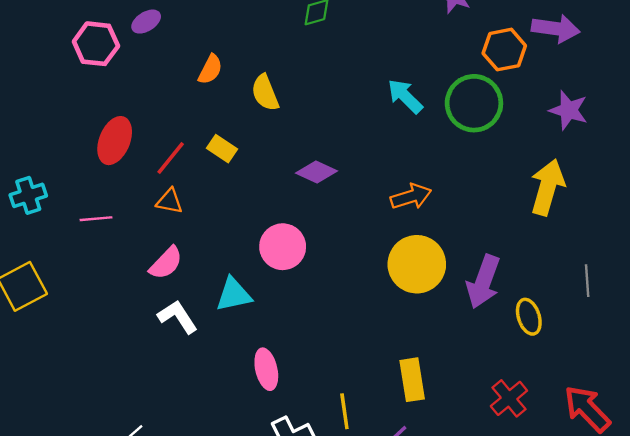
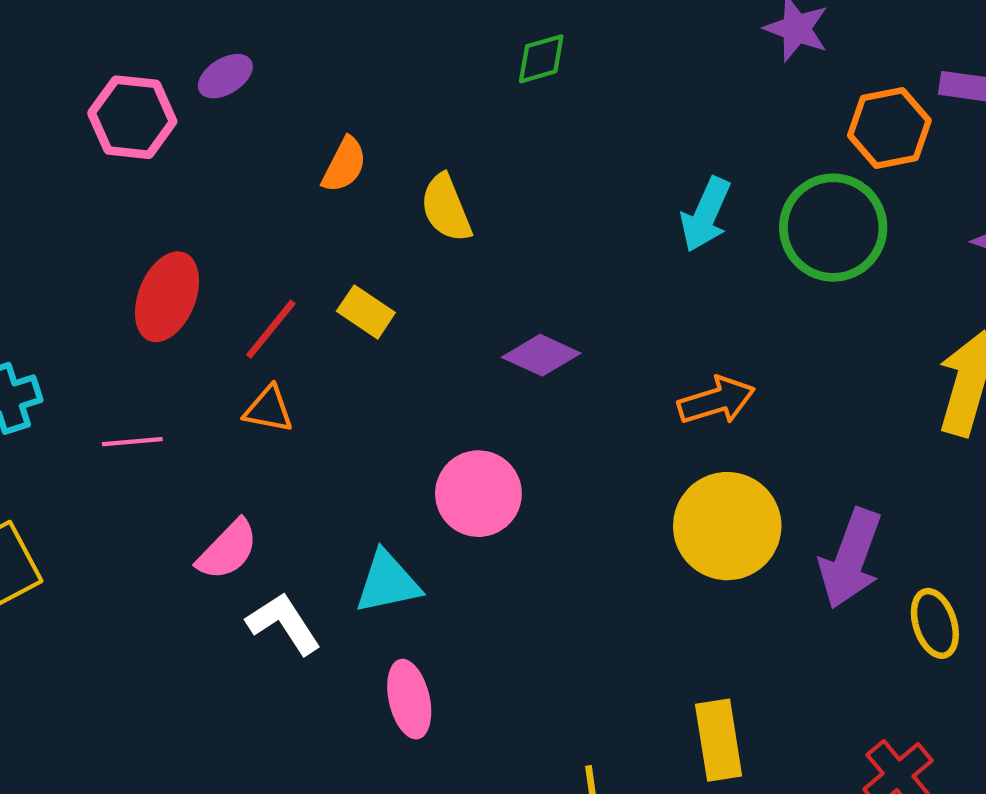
cyan arrow: (405, 96) -> (706, 215), turned -111
pink semicircle: (166, 263) -> (228, 550), moved
pink ellipse: (266, 369) -> (409, 699), moved

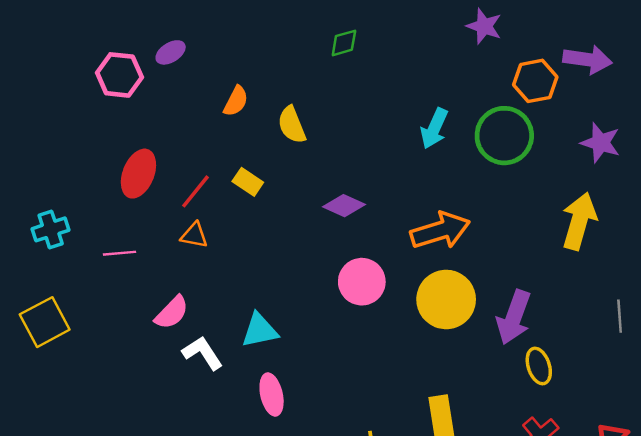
orange arrow: (716, 401) -> (440, 231), size x1.4
pink circle: (478, 494) -> (362, 282), moved
yellow ellipse: (935, 623) -> (539, 366), moved

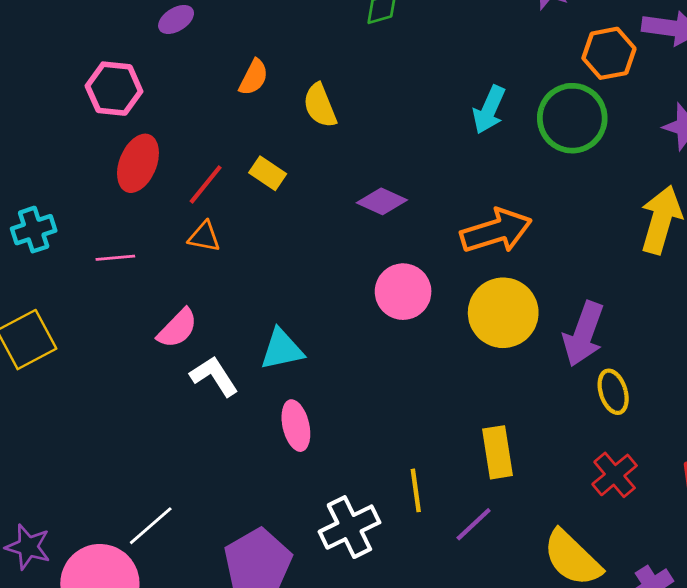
pink hexagon: (119, 75) -> (114, 89), moved

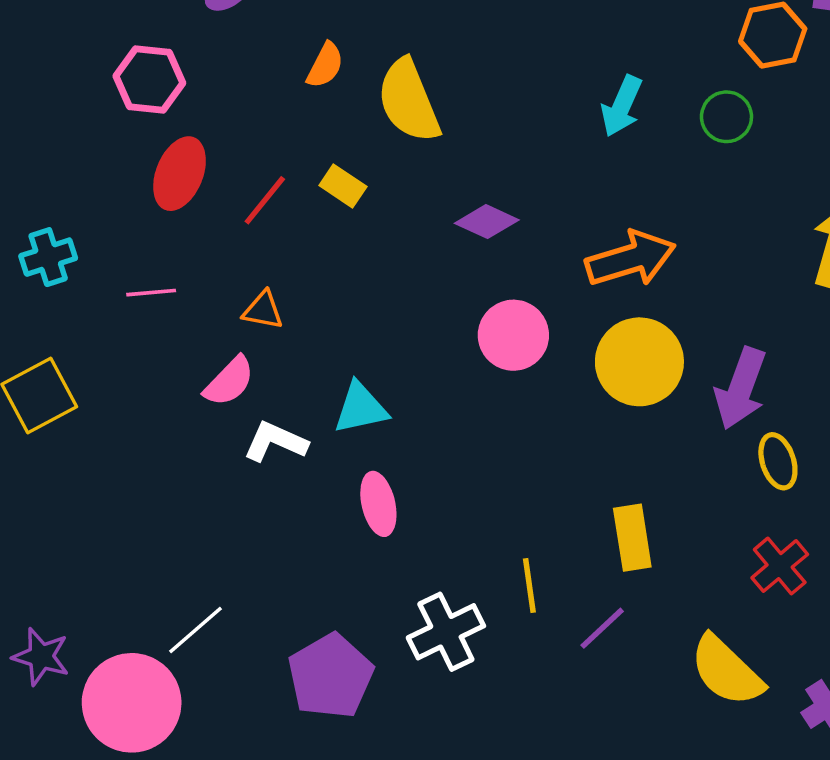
yellow semicircle: (320, 105) -> (409, 101), size x1.5
green circle: (572, 118) -> (726, 117), size x0.6
orange triangle: (204, 237) -> (263, 310), moved
white L-shape: (214, 376) -> (275, 442), turned -33

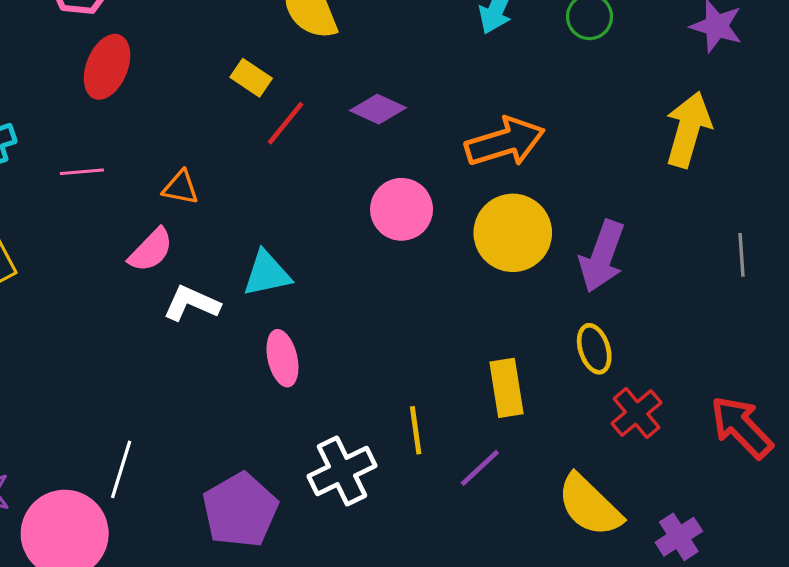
red line: (265, 200) -> (286, 123), moved
yellow ellipse: (778, 461) -> (594, 349), moved
white line: (196, 630) -> (121, 469), turned -32

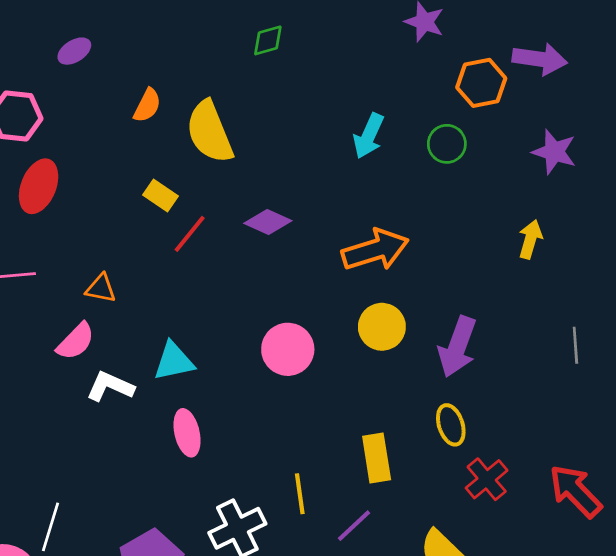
yellow arrow: (688, 129) -> (530, 239), size x0.6
pink circle: (402, 209) -> (288, 349), moved
yellow circle: (513, 233) -> (382, 327), size x0.7

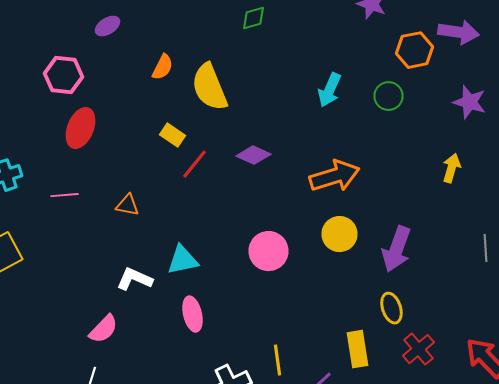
pink semicircle: (76, 341) -> (104, 329), moved
yellow rectangle: (377, 458) -> (358, 349), moved

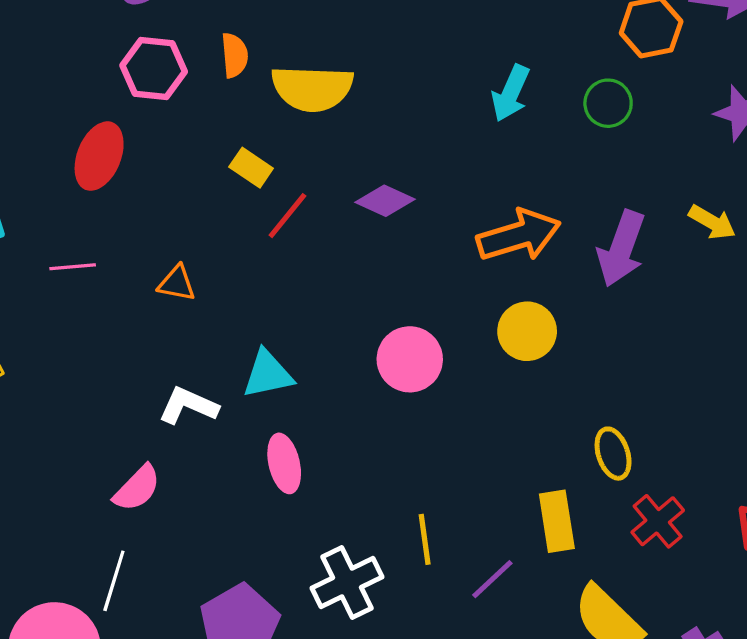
orange semicircle: (162, 67) -> (235, 55), turned -32
pink hexagon: (64, 75) -> (154, 68), moved
yellow semicircle: (210, 87) -> (312, 88), turned -66
yellow arrow: (452, 168) -> (712, 222), turned 104
purple arrow: (396, 249) -> (621, 249), moved

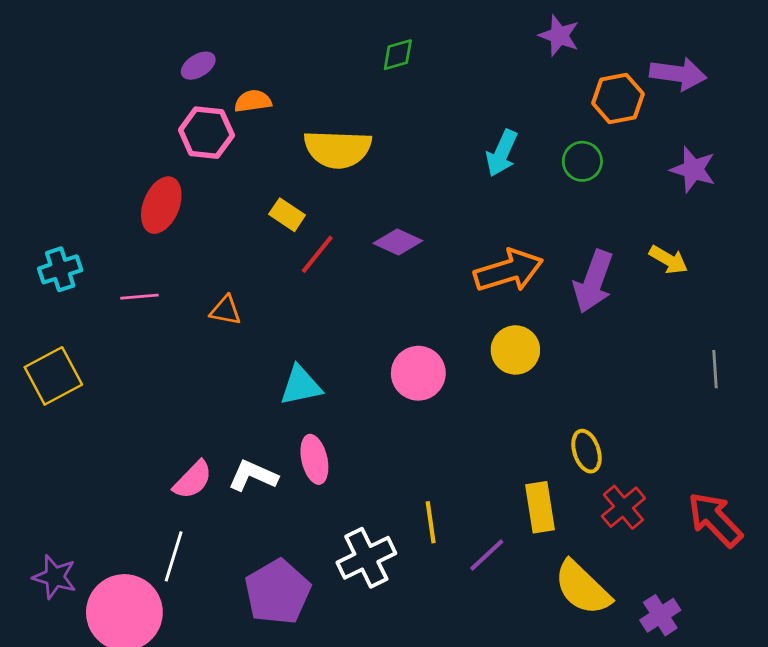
orange semicircle: (235, 55) -> (253, 101), moved, turned -93
white L-shape: (188, 406) -> (253, 476), moved

